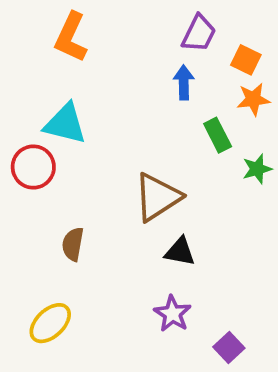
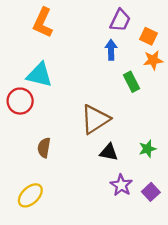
green star: (257, 169) -> (147, 149), moved
purple star: (172, 314) -> (121, 185), moved
purple square: (229, 348) -> (151, 192), moved

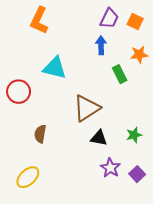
orange square: (149, 36) -> (135, 21), moved
cyan triangle: (39, 75) -> (55, 68), moved

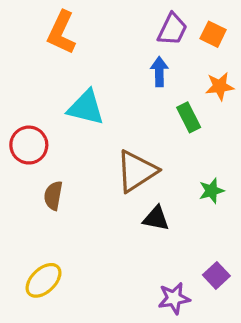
brown semicircle: (40, 134) -> (53, 196), moved
green star: (134, 135) -> (211, 191), moved
purple star: (110, 168) -> (174, 298), moved, turned 30

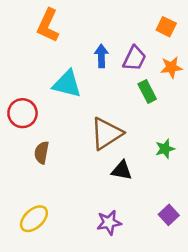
purple trapezoid: (172, 29) -> (134, 58), moved
blue arrow: (159, 72) -> (101, 56), moved
purple star: (174, 298) -> (109, 223), moved

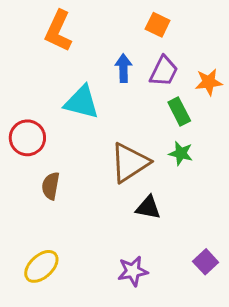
orange square: (166, 27) -> (158, 25), moved
green star: (165, 149) -> (181, 153), moved, turned 30

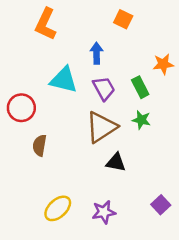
purple trapezoid: (164, 71) -> (104, 88), moved, turned -55
yellow ellipse: (41, 266) -> (58, 208), moved

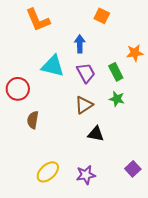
orange L-shape: (46, 24) -> (38, 20), turned -48
brown triangle: (101, 127) -> (84, 105), size x0.7

